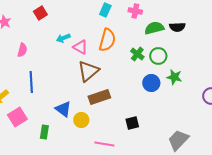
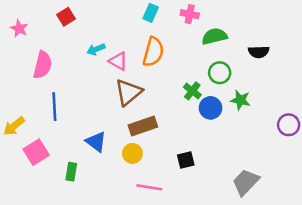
black semicircle: (177, 27) -> (259, 52), moved
pink semicircle: (22, 50) -> (43, 65), size x1.5
green cross: (137, 54) -> (192, 91), moved
yellow circle: (81, 120) -> (132, 153), moved

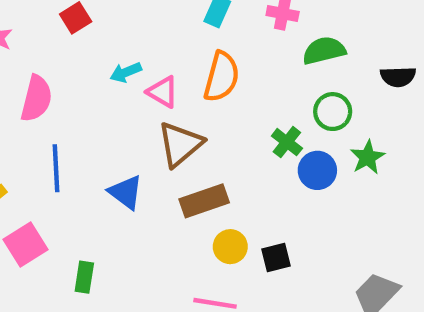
green star: (240, 100) -> (368, 157), turned 30
blue triangle: (96, 142) -> (126, 192), moved
yellow circle: (132, 153) -> (230, 247), moved

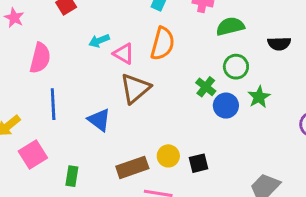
brown rectangle: (204, 201) -> (132, 167), moved

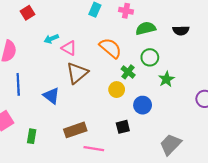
orange semicircle: (163, 44) -> (110, 48), moved, turned -65
black semicircle: (279, 44) -> (181, 30), moved
blue circle: (226, 106) -> (143, 105), moved
yellow circle: (168, 156) -> (117, 90), moved

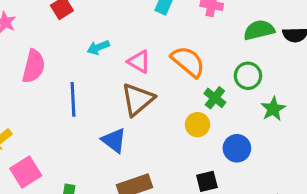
green semicircle: (146, 28) -> (259, 30), moved
pink triangle: (69, 48) -> (139, 62), moved
blue line: (18, 84) -> (73, 99), moved
blue triangle: (51, 96) -> (114, 140), moved

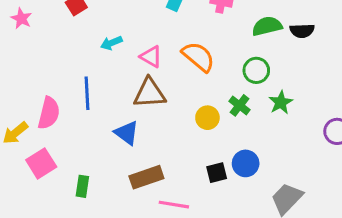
pink semicircle: (34, 66) -> (49, 113), moved
green cross: (215, 98) -> (239, 105), moved
brown triangle: (138, 99) -> (149, 93), turned 36
blue circle: (237, 148) -> (246, 163), moved

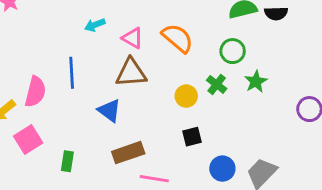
blue circle: (246, 163) -> (222, 169), moved
black square: (217, 173) -> (192, 137), moved

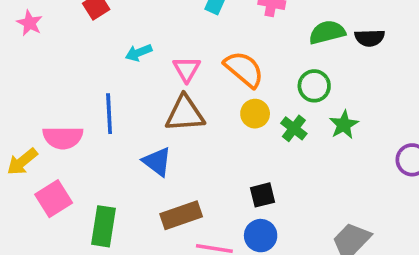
pink triangle: (133, 38) -> (187, 69), turned 30
pink semicircle: (35, 92) -> (63, 138), turned 76
yellow circle: (186, 96) -> (255, 114), moved
green rectangle: (67, 161) -> (104, 226), size x1.5
blue circle: (222, 169) -> (261, 236), moved

